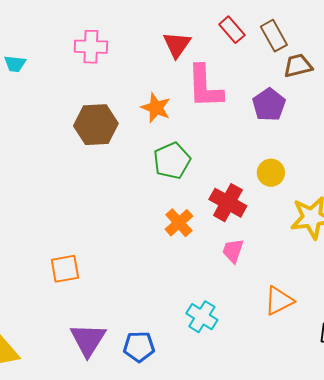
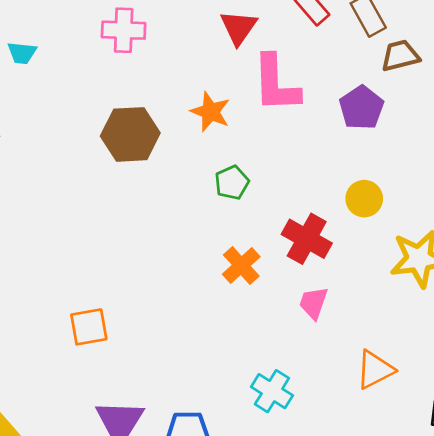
green pentagon: (172, 161) -> (232, 183), size x0.7

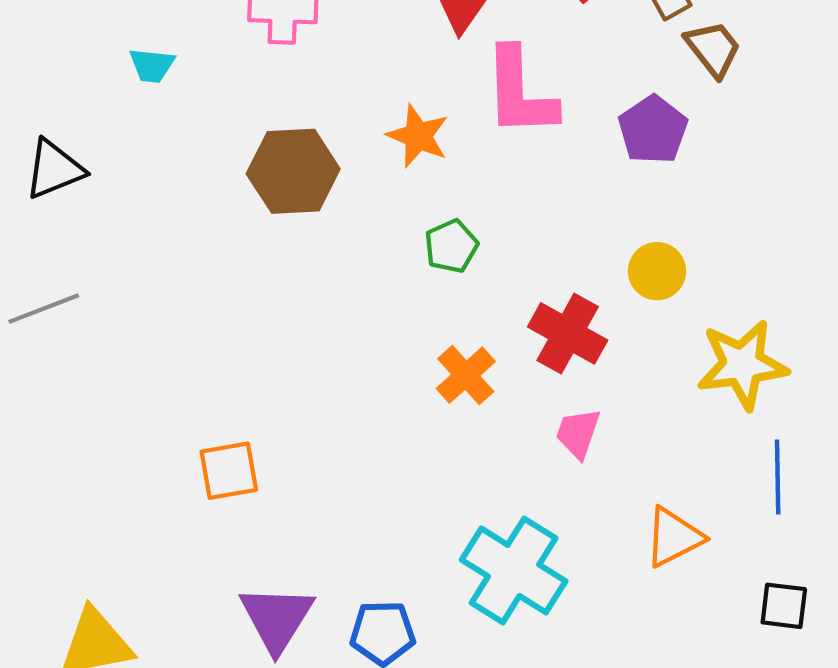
cyan trapezoid: (22, 53) -> (152, 65), moved
brown trapezoid: (400, 56) -> (713, 49), turned 66
cyan cross: (272, 391) -> (514, 570), size x1.6

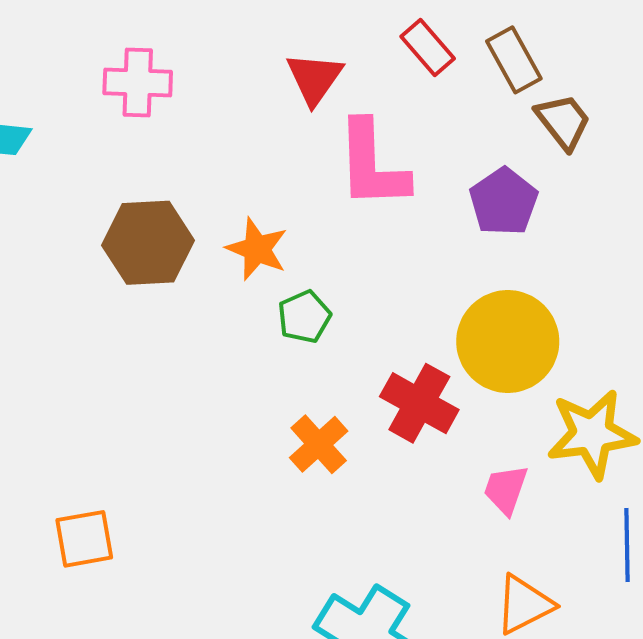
orange star: (418, 136) -> (257, 249), moved
yellow circle: (657, 271) -> (508, 341), size x1.8
pink trapezoid: (578, 433) -> (506, 490), moved

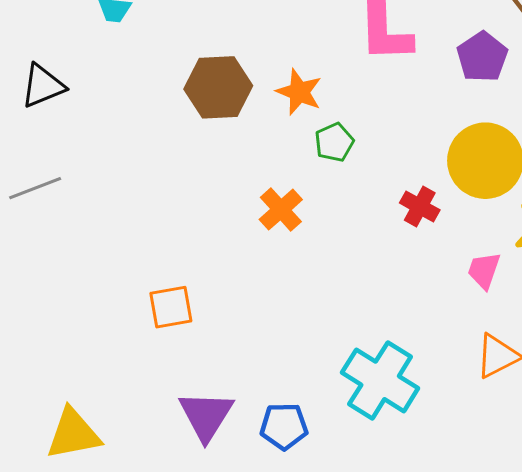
red cross: (419, 403) -> (420, 206), size x0.7
orange cross: (319, 444) -> (281, 210), moved

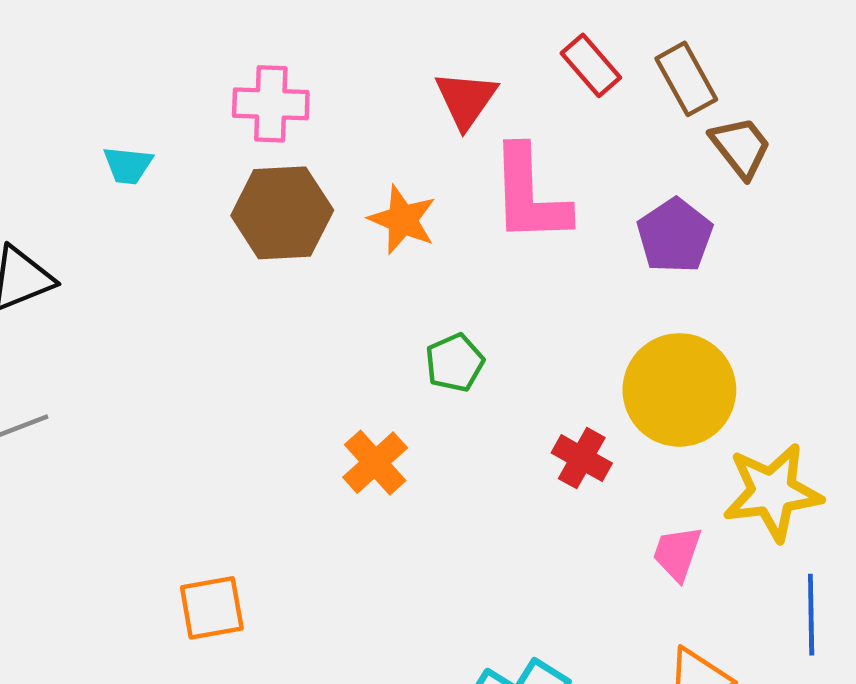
brown hexagon: (218, 87) -> (282, 213), moved
orange star: (299, 92) -> (402, 220), moved

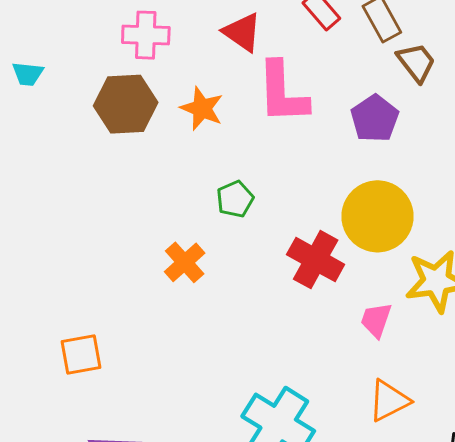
red triangle: (466, 99) -> (242, 32), turned -30
pink cross: (271, 104) -> (146, 35), moved
red cross: (582, 458) -> (316, 260), size x1.5

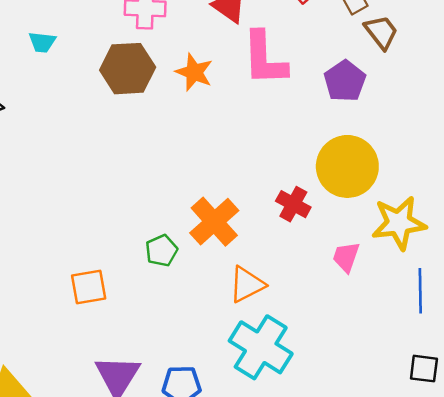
green pentagon: (235, 199) -> (162, 251), moved
red cross: (316, 260) -> (293, 204), size x0.7
orange cross: (185, 262) -> (214, 222), moved, size x1.4
orange triangle: (389, 401) -> (247, 284), moved

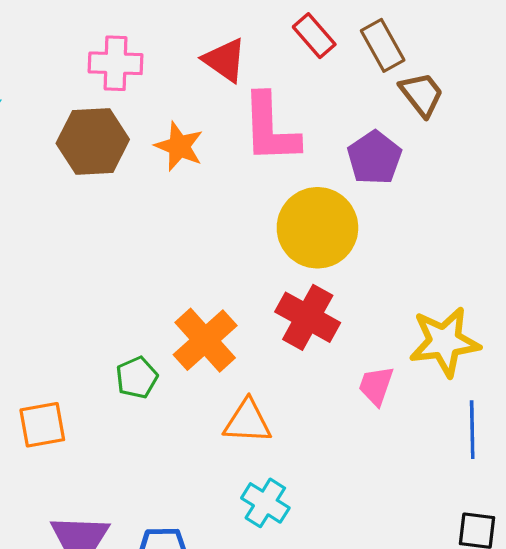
yellow circle: (347, 166) -> (317, 228), moved
red cross: (293, 204) -> (308, 317), size x1.4
orange triangle: (247, 284) -> (247, 422), turned 30
cyan cross: (261, 347) -> (265, 503), size x0.6

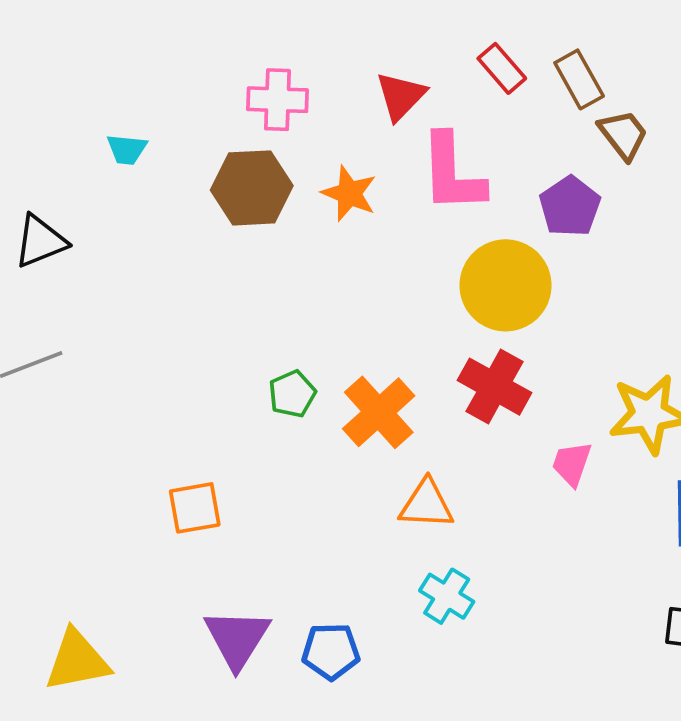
red triangle: (225, 60) -> (401, 96), turned 39
green pentagon: (137, 378) -> (292, 394), moved

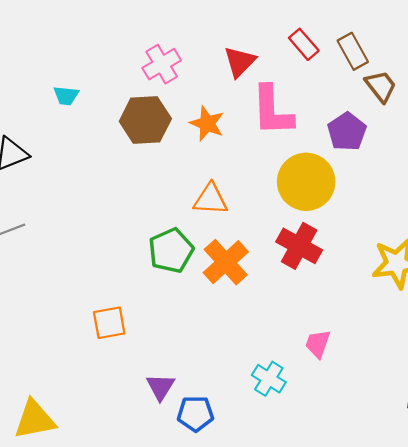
pink cross: (278, 100) -> (162, 64), turned -33
green pentagon: (292, 394) -> (171, 251), size x1.5
pink trapezoid: (572, 464) -> (318, 344), moved
orange triangle: (426, 504) -> (211, 199), moved
purple triangle: (237, 638) -> (160, 387), moved, size x0.7

